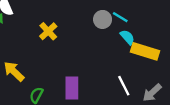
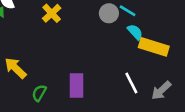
yellow cross: (48, 31) -> (52, 13), moved

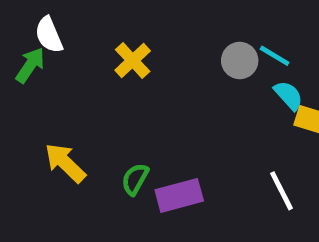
purple rectangle: (77, 86) -> (179, 195), turned 75
green semicircle: (39, 93) -> (135, 179), moved

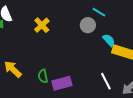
cyan line: (275, 56) -> (99, 12), moved
green semicircle: (135, 179) -> (43, 76), turned -40

